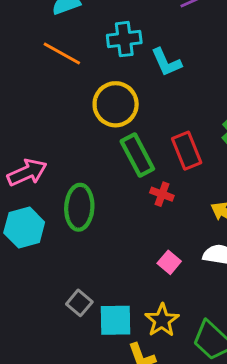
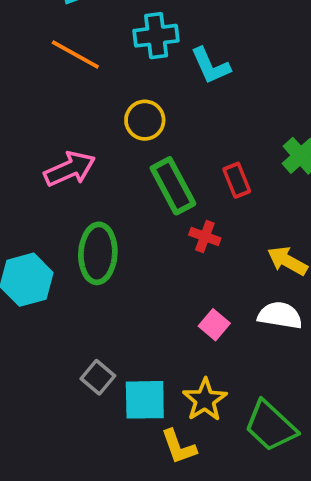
yellow circle: (116, 104) -> (145, 120), size x0.7
red rectangle: (187, 151) -> (237, 180), size x0.7
pink arrow: (27, 172) -> (70, 169), moved

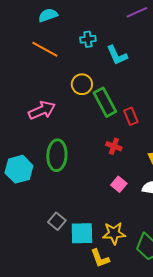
cyan cross: (156, 36) -> (88, 39), size x0.7
green rectangle: (173, 186) -> (105, 102), moved
pink square: (214, 325) -> (119, 184), moved
yellow star: (205, 400) -> (114, 233), turned 30

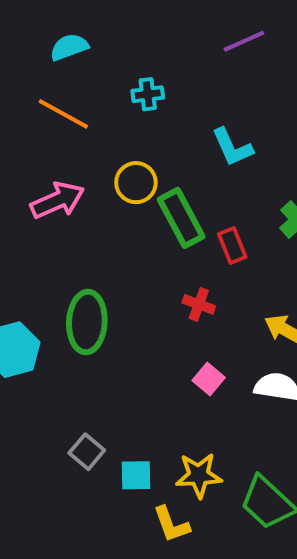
cyan L-shape: (117, 55) -> (232, 147), moved
pink arrow: (42, 110) -> (57, 200), moved
cyan square: (82, 233) -> (136, 475), size x0.7

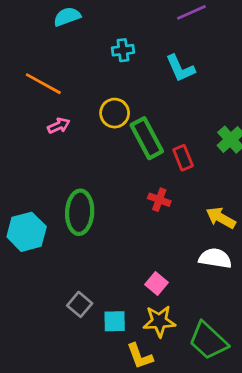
orange line: (63, 114) -> (43, 84), moved
cyan L-shape: (232, 147) -> (180, 68), moved
pink arrow: (57, 200) -> (59, 126), size x0.6
pink square: (209, 379) -> (156, 284), moved

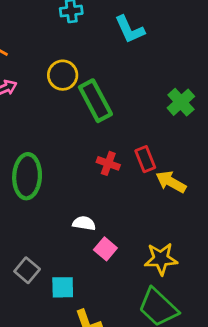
red rectangle: (183, 158) -> (145, 159), moved
white semicircle: (215, 258) -> (84, 223), moved, size x0.7
yellow star: (159, 321) -> (161, 259), moved

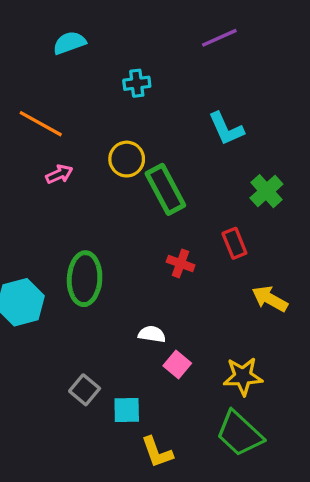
cyan L-shape: (130, 29) -> (226, 129), moved
red rectangle: (145, 159) -> (234, 243), moved
yellow arrow: (171, 182) -> (270, 299), moved

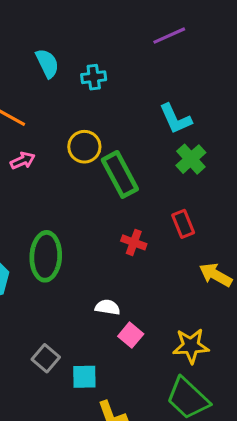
cyan semicircle: (69, 43) -> (47, 63), moved, turned 84
green cross: (266, 191) -> (191, 159), moved

